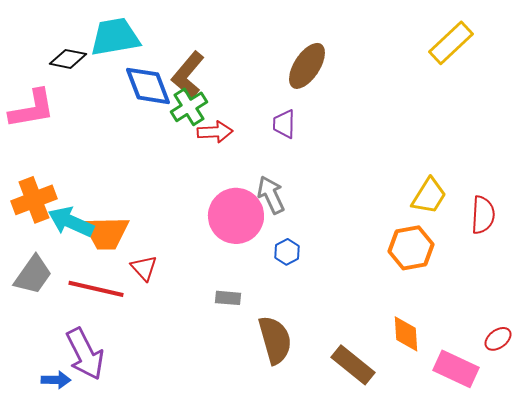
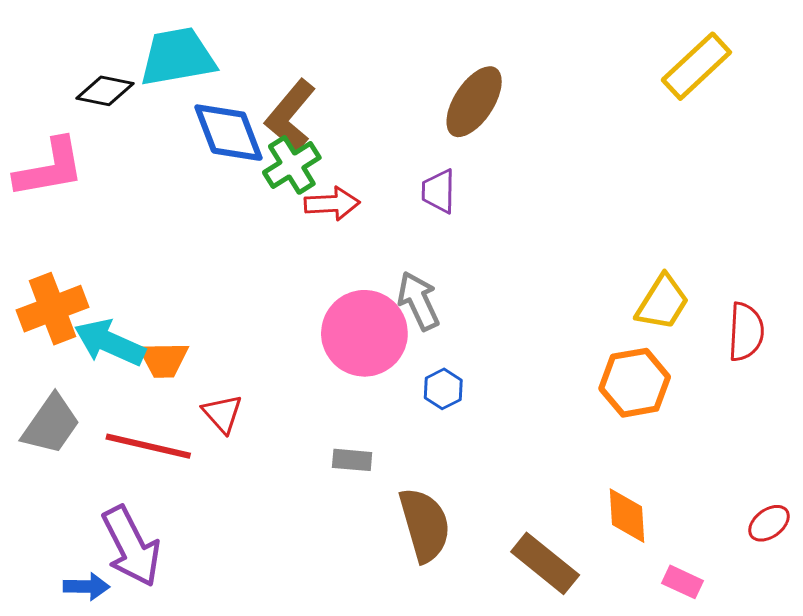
orange trapezoid: (106, 233) -> (164, 360), size x0.7
pink rectangle: (456, 369) -> (683, 582), moved, size x0.6

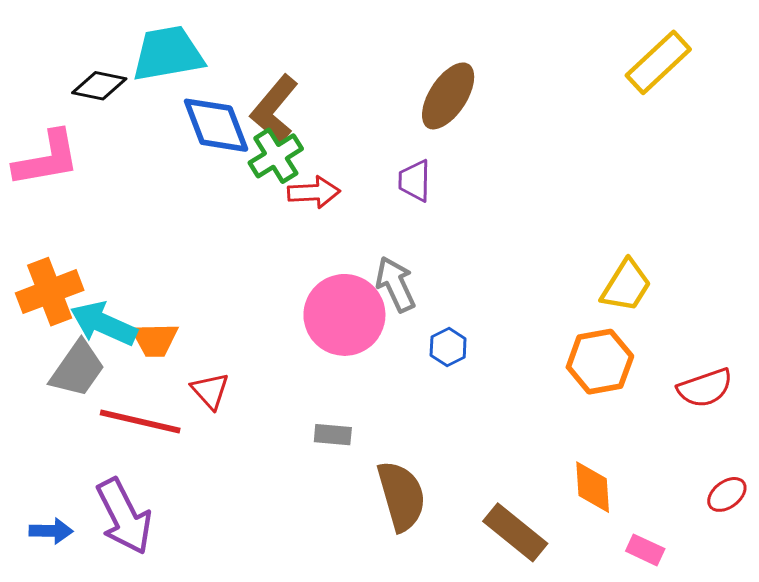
red semicircle: (746, 332) -> (705, 388), moved, turned 68
blue hexagon: (443, 389) -> (448, 347), moved
gray trapezoid: (51, 424) -> (77, 369), moved
blue arrow: (86, 587) -> (51, 531), moved

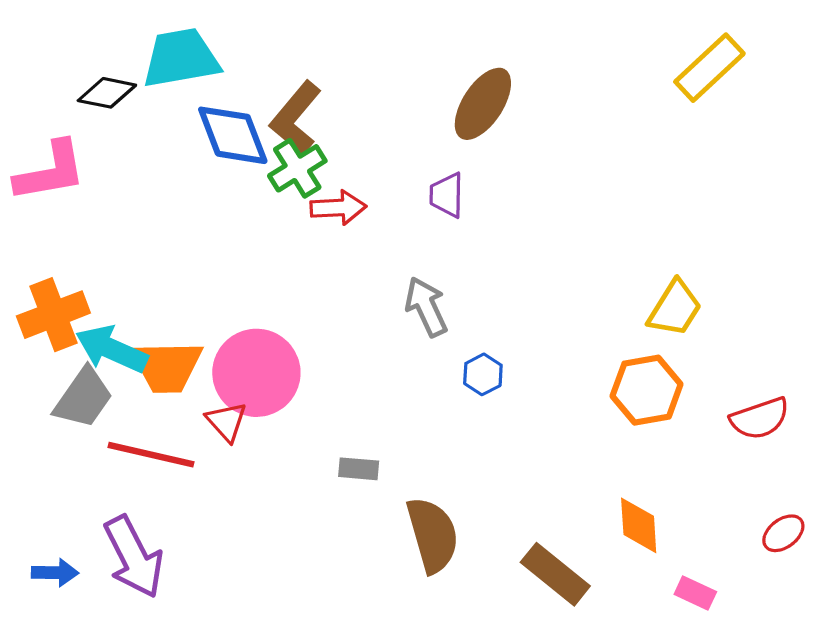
pink circle: (344, 315) -> (256, 373), moved
orange trapezoid: (155, 340) -> (167, 367), size x1.4

